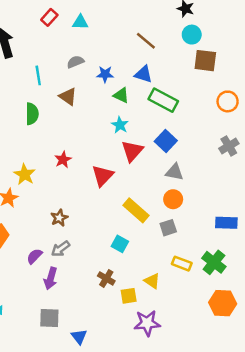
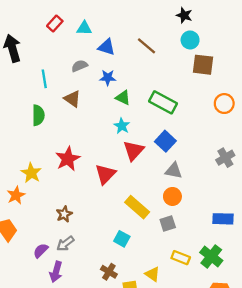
blue triangle: (143, 74) -> (107, 47), moved
gray cross: (229, 146) -> (225, 158), moved
red star: (63, 160) -> (68, 159), size x1.5

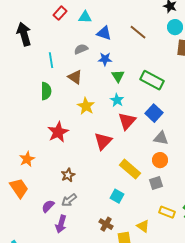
green triangle: (123, 98) -> (118, 76), turned 32
red star: (68, 159) -> (58, 132), moved
yellow star: (31, 173) -> (86, 106), moved

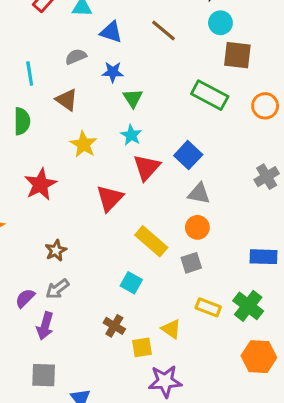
green rectangle: (152, 80) -> (210, 95), moved

